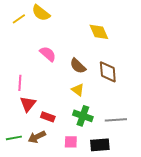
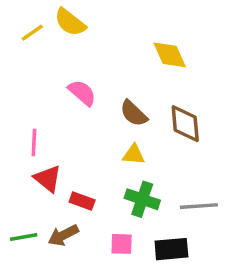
yellow triangle: (78, 90) -> (134, 155), turned -32
red triangle: (28, 104) -> (48, 179), turned -30

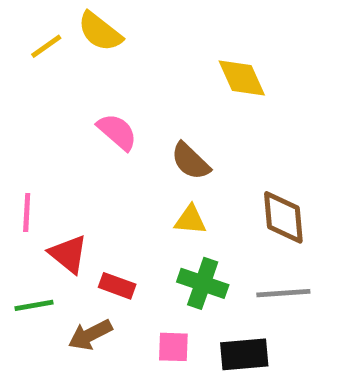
brown diamond: (185, 124) -> (283, 217), moved
pink line: (34, 143) -> (27, 212), moved
green line: (24, 237) -> (34, 305), moved

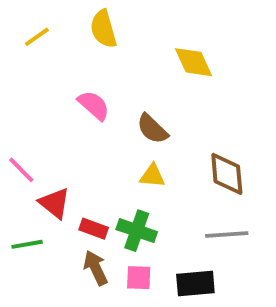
yellow semicircle: (100, 32) -> (103, 29), moved, turned 36
pink line: (27, 212) -> (21, 170), turned -48
green cross: (203, 283) -> (137, 231), moved
brown arrow: (90, 335) -> (96, 268), moved, turned 92

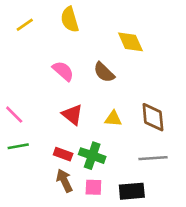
brown semicircle: (152, 129) -> (104, 72), moved
yellow triangle: (152, 176) -> (113, 119), moved
red triangle: (54, 203) -> (72, 115), moved
green line: (27, 244) -> (18, 146), moved

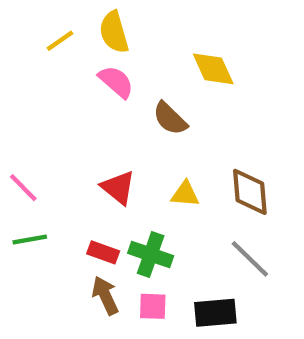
yellow line: (25, 25) -> (60, 41), moved
pink semicircle: (63, 71) -> (116, 82), moved
gray line: (153, 158) -> (250, 259), turned 48

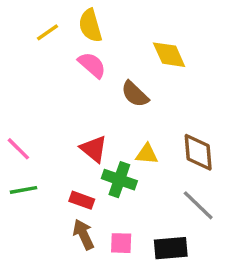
green cross: (151, 255) -> (119, 180), moved

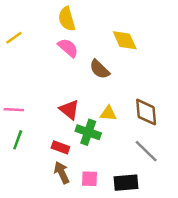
yellow line: (47, 32) -> (14, 38), moved
pink line: (18, 149) -> (14, 110), turned -42
green line: (24, 190) -> (18, 140), turned -60

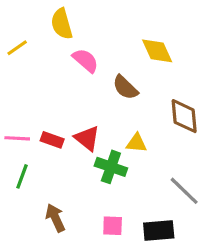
yellow semicircle: (67, 19) -> (62, 24), moved
brown diamond: (146, 112) -> (184, 116), moved
red rectangle: (60, 147) -> (52, 140), moved
brown arrow: (62, 173) -> (55, 218), moved

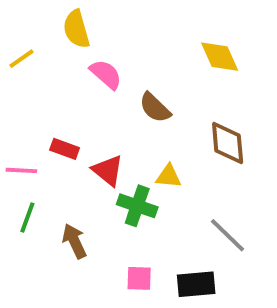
yellow diamond: (157, 51) -> (220, 57), moved
red rectangle: (52, 140) -> (65, 149), moved
brown arrow: (55, 218) -> (74, 241), moved

